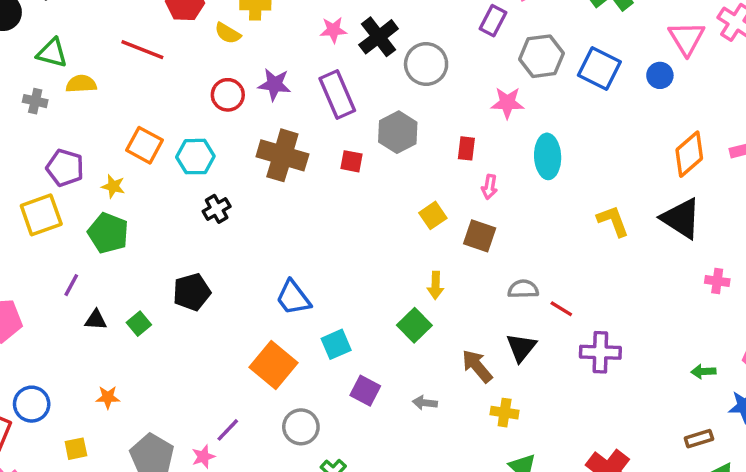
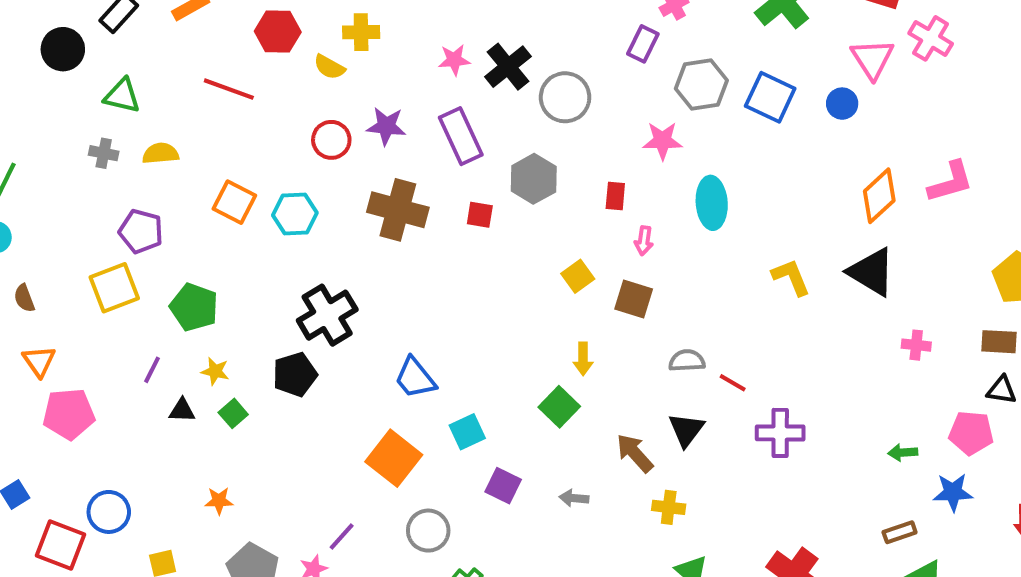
yellow semicircle: (81, 84) -> (161, 153), moved
yellow star: (113, 186) -> (215, 371), moved
black cross: (217, 209) -> (327, 315), moved, size x1.8
orange star: (108, 397) -> (219, 501), moved

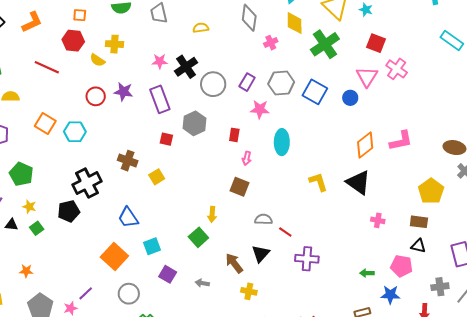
purple rectangle: (643, 44) -> (247, 82), moved
brown cross: (398, 210) -> (128, 161), moved, size x0.7
yellow square: (578, 276) -> (157, 177), moved

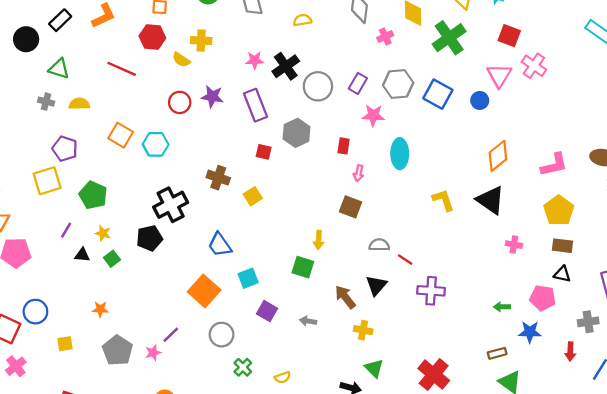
pink L-shape: (401, 141) -> (554, 165), moved
yellow pentagon: (431, 191) -> (559, 211), moved
green square: (198, 237) -> (303, 267), turned -30

